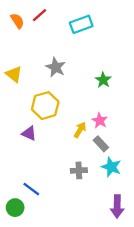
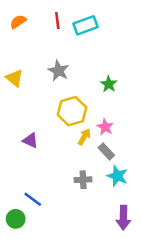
red line: (39, 15) -> (57, 20), moved, turned -56
orange semicircle: (17, 21) -> (18, 22), turned -91
yellow hexagon: (45, 106) -> (72, 111), moved

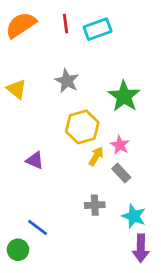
orange semicircle: (18, 22) -> (21, 25), size x1.6
green star: (109, 84) -> (124, 96), size x1.6
cyan star: (117, 176) -> (134, 216), moved

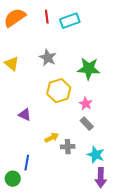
green star: (124, 96) -> (89, 69), turned -30
yellow arrow: (96, 156) -> (52, 138), moved, turned 32
blue line: (38, 227) -> (27, 163), turned 63

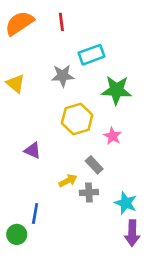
cyan rectangle: (70, 21) -> (92, 55), moved
gray star: (48, 58) -> (63, 76), turned -30
gray rectangle: (87, 124) -> (94, 165), moved

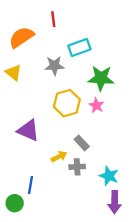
orange semicircle: (19, 23) -> (21, 37), moved
pink star: (113, 136) -> (96, 105), moved
purple triangle: (32, 150) -> (28, 130), size x1.5

